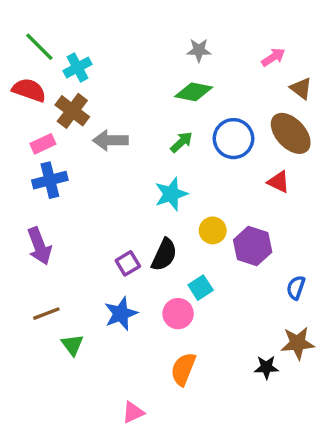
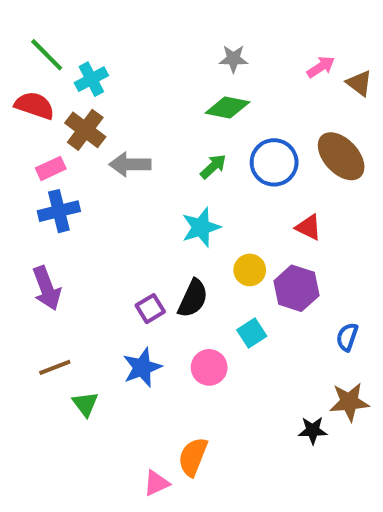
brown triangle: (301, 88) -> (359, 83), moved
red triangle: (279, 182) -> (309, 227), moved
cyan square: (201, 288) -> (252, 333), moved
orange semicircle: (183, 369) -> (193, 457), moved

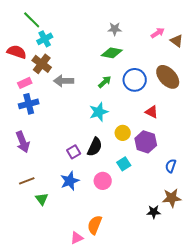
green line: (47, 55) -> (32, 20), moved

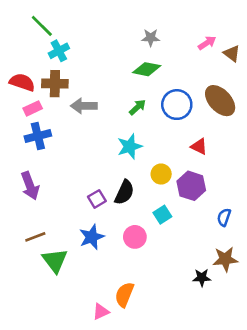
red semicircle: (17, 52) -> (22, 82), moved
brown cross: (42, 64) -> (55, 84), turned -36
green triangle: (42, 199) -> (55, 261), size x1.5

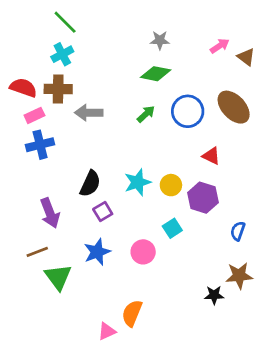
green line: (42, 26) -> (65, 22), moved
cyan star: (130, 146) -> (138, 182), moved
purple arrow: (30, 186) -> (50, 213), moved
black semicircle: (124, 192) -> (90, 184), moved

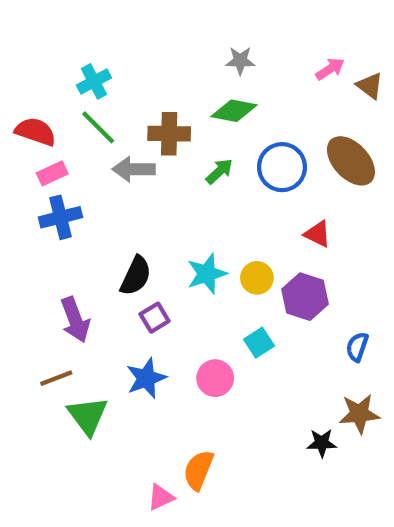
green line: (65, 22) -> (98, 127), moved
brown cross: (58, 89) -> (169, 134), moved

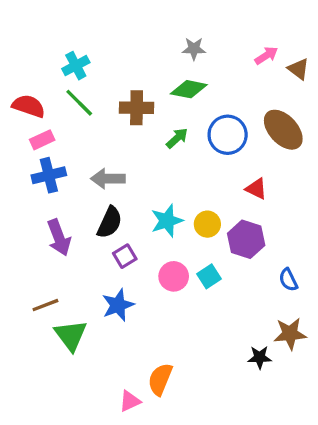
gray arrow: (134, 169) -> (108, 179), moved
purple arrow: (75, 320) -> (59, 238), moved
blue semicircle: (357, 347) -> (288, 280), turned -45
pink circle: (215, 378) -> (174, 276), moved

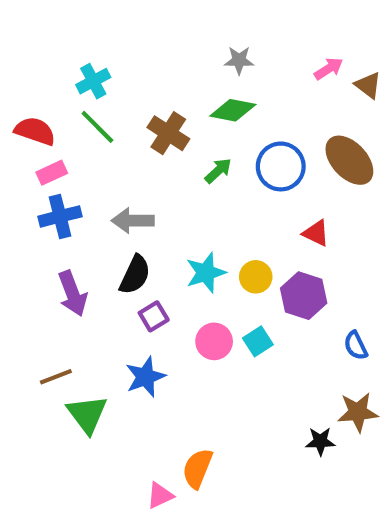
brown cross: (137, 108) -> (168, 133), turned 32

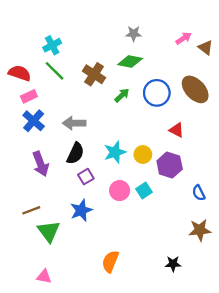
blue cross: (60, 216) -> (34, 121), turned -35
black star: (320, 441) -> (173, 264), moved
pink triangle: (160, 495) -> (44, 277), moved, turned 35

